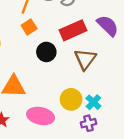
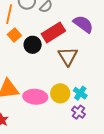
black circle: (46, 52) -> (33, 45), moved
pink ellipse: (41, 116) -> (35, 97), moved
purple cross: (88, 123) -> (78, 112), turned -32

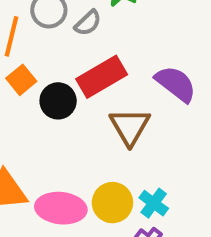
purple semicircle: (83, 24) -> (176, 84), moved

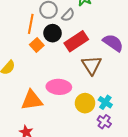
black circle: (58, 101) -> (53, 33), moved
pink ellipse: (61, 208) -> (59, 87), moved

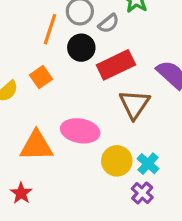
orange square: (37, 45) -> (41, 77), moved

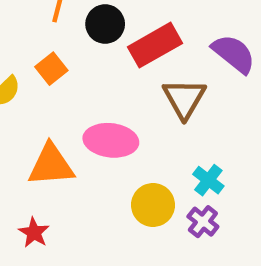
yellow circle: (117, 161) -> (153, 205), moved

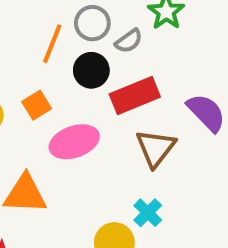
pink ellipse: (111, 140) -> (74, 142), moved, turned -33
cyan cross: (208, 180) -> (148, 213), moved

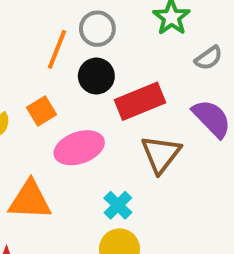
gray semicircle: (129, 41) -> (209, 58), moved
cyan cross: (148, 213) -> (118, 205), moved

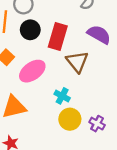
red rectangle: (140, 101) -> (58, 37), turned -35

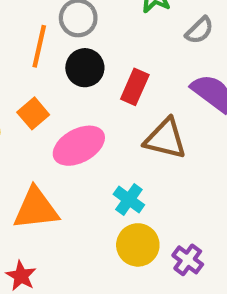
red rectangle: (58, 37) -> (135, 87), size x0.7
brown triangle: (77, 62) -> (165, 139), turned -45

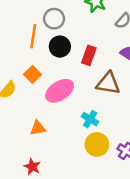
orange triangle: (36, 209) -> (38, 128), size x0.6

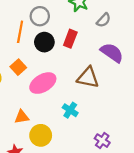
red rectangle: (89, 55) -> (70, 39), moved
yellow circle: (97, 144) -> (41, 135), moved

